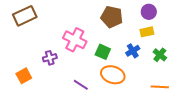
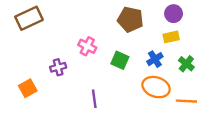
pink cross: (75, 40) -> (87, 46), size x0.7
orange ellipse: (113, 75) -> (156, 87), moved
purple line: (81, 85) -> (94, 99), turned 49

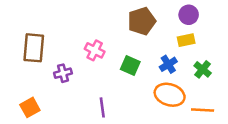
brown rectangle: (29, 18) -> (34, 48), moved, turned -60
brown pentagon: (130, 19) -> (142, 21), turned -30
orange square: (28, 88) -> (30, 107), moved

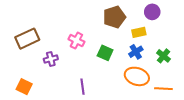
yellow rectangle: (186, 40) -> (139, 32), moved
brown rectangle: (34, 48) -> (27, 39), turned 60
orange square: (30, 107) -> (24, 87), turned -35

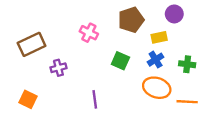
pink cross: (76, 41) -> (89, 33), moved
green cross: (163, 56) -> (187, 64), turned -32

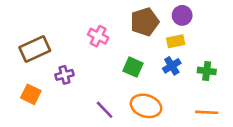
purple circle: (174, 14) -> (182, 15), moved
orange ellipse: (157, 88) -> (146, 106), moved
orange square: (28, 99) -> (31, 94), moved
purple line: (95, 99) -> (105, 110), turned -36

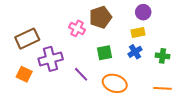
brown pentagon: (145, 22) -> (100, 17), moved
green square: (133, 67) -> (105, 53), turned -35
purple cross: (65, 75) -> (51, 59), size x1.6
purple line: (105, 110) -> (81, 74), moved

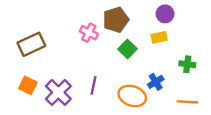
blue cross: (135, 52) -> (156, 82), moved
green square: (105, 53) -> (128, 49), moved, turned -35
purple cross: (51, 59) -> (58, 92), moved, turned -30
purple line: (81, 74) -> (94, 85), turned 56

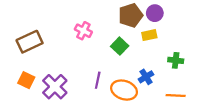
brown pentagon: (116, 20) -> (131, 15), moved
purple line: (94, 85) -> (98, 80), moved

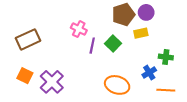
blue cross: (146, 77) -> (149, 73), moved
purple line: (98, 80) -> (92, 46), moved

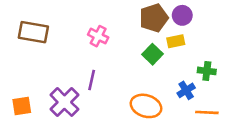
brown rectangle: (28, 39) -> (33, 32), moved, turned 35
green square: (113, 44) -> (152, 54), moved
purple line: (92, 46) -> (92, 80), moved
orange square: (25, 76) -> (22, 106), moved, turned -35

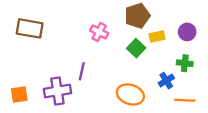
purple circle: (182, 15) -> (187, 32), moved
pink cross: (98, 36) -> (99, 32), moved
purple cross: (64, 102) -> (57, 91), turned 36

